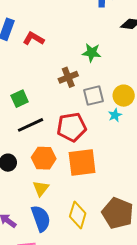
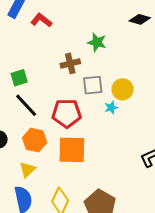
black line: (30, 125) -> (26, 105), turned 64

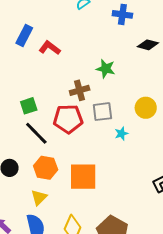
yellow circle: (123, 89) -> (146, 108), moved
red pentagon: (67, 113) -> (68, 119), moved

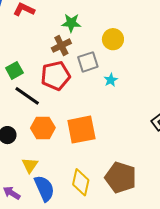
green star: (106, 69) -> (71, 23), moved
yellow circle: (146, 108) -> (113, 39), moved
yellow triangle: (39, 197) -> (30, 165), moved

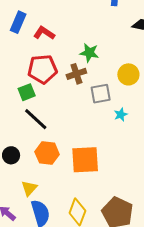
red pentagon: (56, 76) -> (42, 69), moved

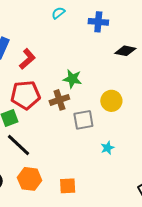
red L-shape: (44, 33) -> (27, 59), turned 105
cyan star: (121, 115) -> (108, 148), moved
orange square: (85, 160) -> (68, 186), size x0.6

